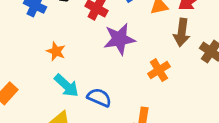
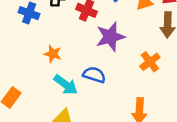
blue semicircle: (99, 97) -> (94, 75), moved

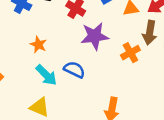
orange cross: (150, 62) -> (130, 53), moved

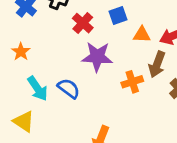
orange star: (38, 45) -> (21, 52), moved

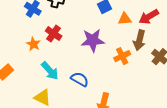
red cross: (83, 23) -> (54, 34), moved
blue semicircle: (69, 88) -> (80, 79), moved

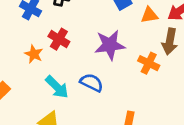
orange cross: (122, 56) -> (149, 63), turned -35
blue semicircle: (80, 79) -> (92, 83), moved

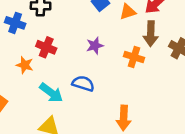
purple star: (110, 45) -> (95, 46), size x0.6

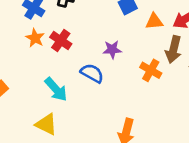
orange star: (25, 65) -> (35, 38), moved
blue semicircle: (83, 84) -> (92, 73), moved

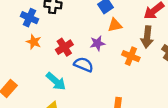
orange triangle: (154, 21) -> (115, 25), moved
red cross: (61, 40) -> (64, 47), moved, turned 30

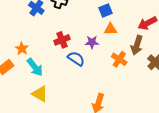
orange star: (34, 42) -> (22, 49), moved
cyan arrow: (56, 81) -> (35, 67), moved

